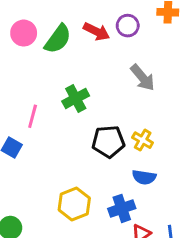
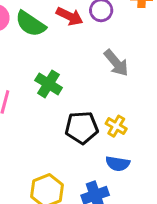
green semicircle: (58, 39) -> (30, 24), turned 88
green cross: (76, 98) -> (49, 84), turned -30

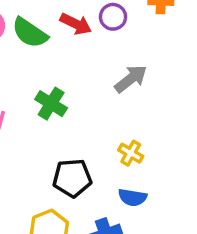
gray arrow: (116, 63) -> (131, 79), turned -88
black pentagon: (82, 128) -> (72, 178), moved

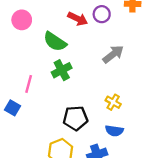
green semicircle: (30, 33) -> (55, 42), moved
green cross: (51, 104) -> (62, 70), turned 30

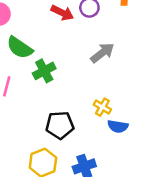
green semicircle: (55, 42) -> (20, 48), moved
blue semicircle: (114, 131) -> (118, 126), moved

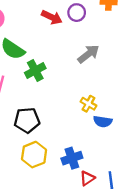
black pentagon: (60, 125) -> (27, 120), moved

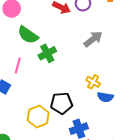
black pentagon: (27, 120) -> (62, 103), moved
yellow hexagon: (34, 155) -> (38, 116), moved

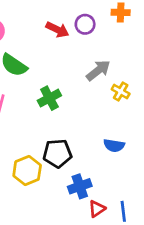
green cross: (47, 53) -> (49, 98), moved
yellow cross: (93, 82) -> (121, 91), moved

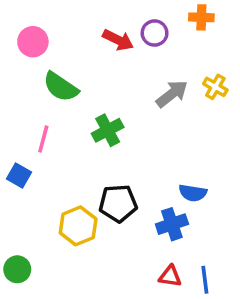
yellow cross: (121, 91) -> (215, 87), moved
blue cross: (80, 186) -> (172, 224), moved
red triangle: (97, 209) -> (170, 276), turned 42

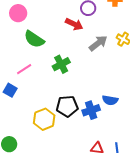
red arrow: (118, 40) -> (74, 24), moved
pink line: (43, 139) -> (24, 69), turned 42
blue cross: (172, 224) -> (91, 110), moved

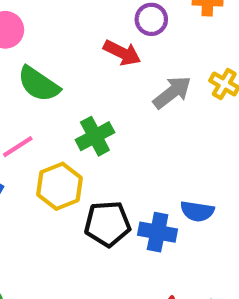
blue cross: (91, 110) -> (158, 232), turned 30
yellow hexagon: (44, 119) -> (60, 186), moved

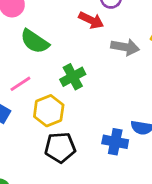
gray arrow: (172, 92) -> (125, 47), turned 48
black pentagon: (107, 224) -> (60, 147), moved

